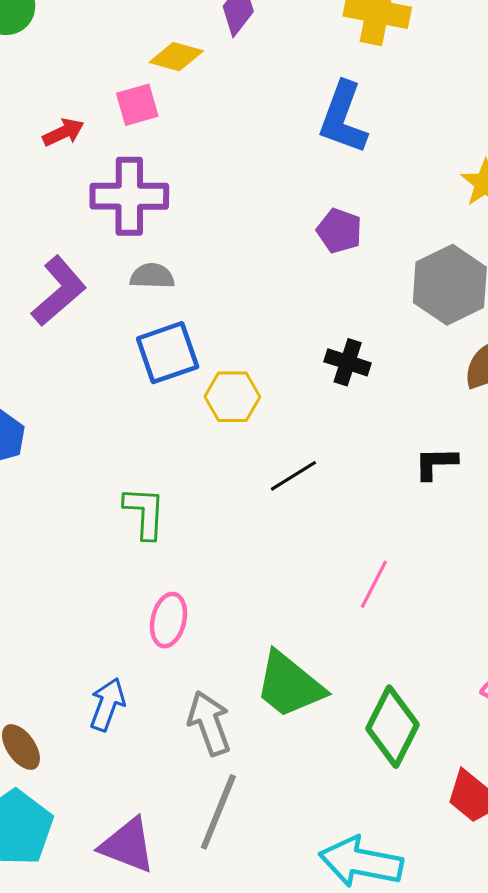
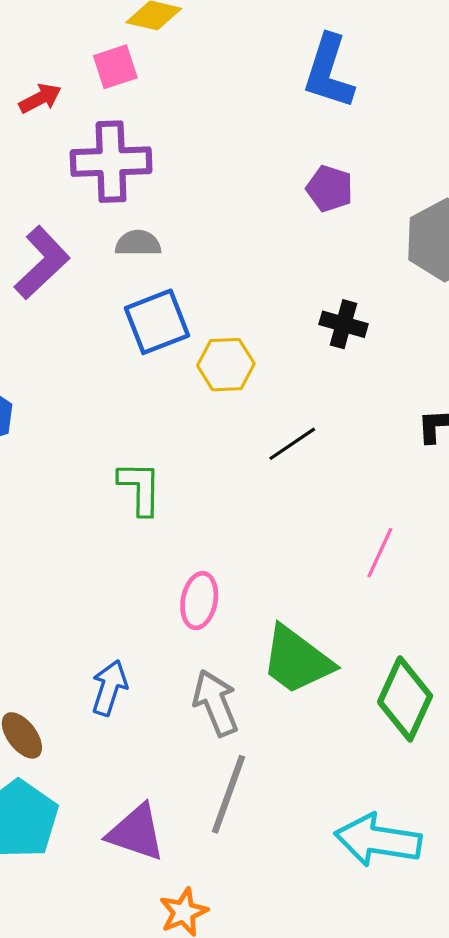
pink ellipse: (169, 620) -> (199, 601), moved

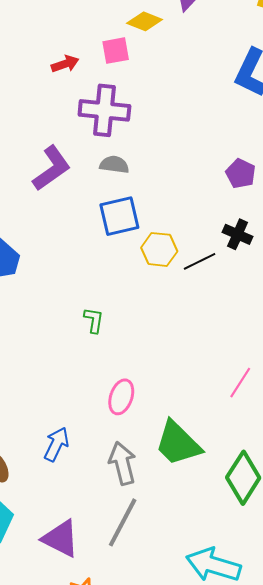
purple pentagon: (330, 189) -> (241, 174), moved
black line: (292, 444) -> (200, 261), moved
green L-shape: (140, 488) -> (94, 320), size x0.7

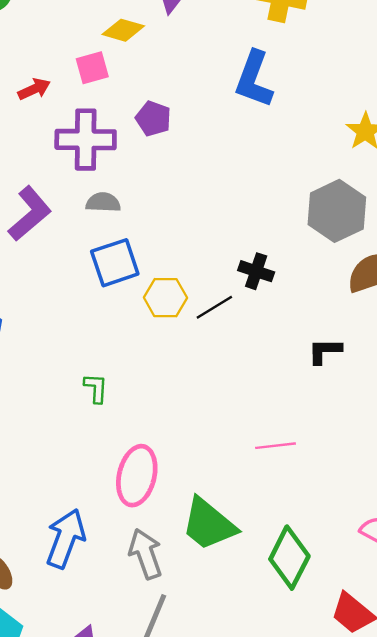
purple pentagon: (241, 174) -> (153, 119), moved
pink line: (240, 383) -> (276, 446), turned 56
pink ellipse: (121, 397) -> (137, 476), size x1.4
blue arrow: (56, 444) -> (66, 539), size x1.4

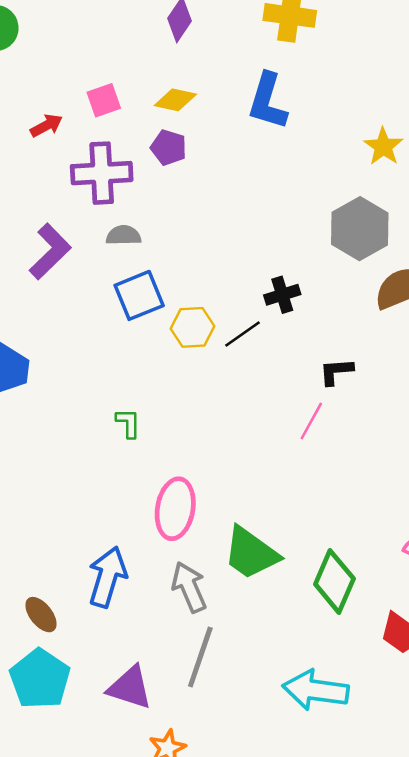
yellow diamond: (123, 30) -> (175, 100), moved
black cross: (256, 271) -> (282, 295), turned -32
black L-shape: (325, 351) -> (336, 372), moved
pink line: (276, 446) -> (311, 421), moved, turned -51

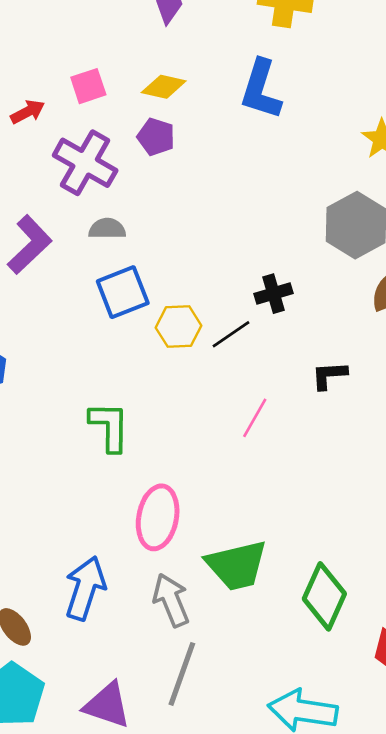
purple cross: (102, 173) -> (85, 163), turned 32
pink line: (311, 421) -> (255, 418), moved
green L-shape: (128, 423) -> (109, 427), size x1.6
green trapezoid: (251, 553) -> (237, 565), turned -50

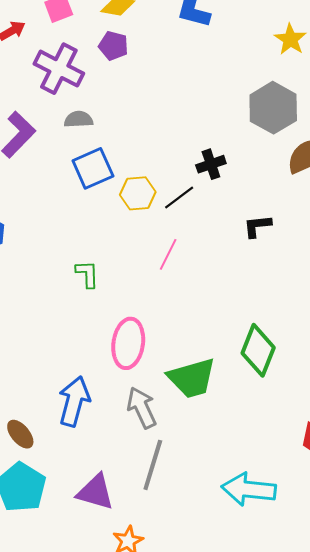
pink line: (255, 418) -> (168, 254), moved
green L-shape: (109, 427) -> (87, 274), size x0.7
green diamond: (324, 596) -> (258, 350), moved

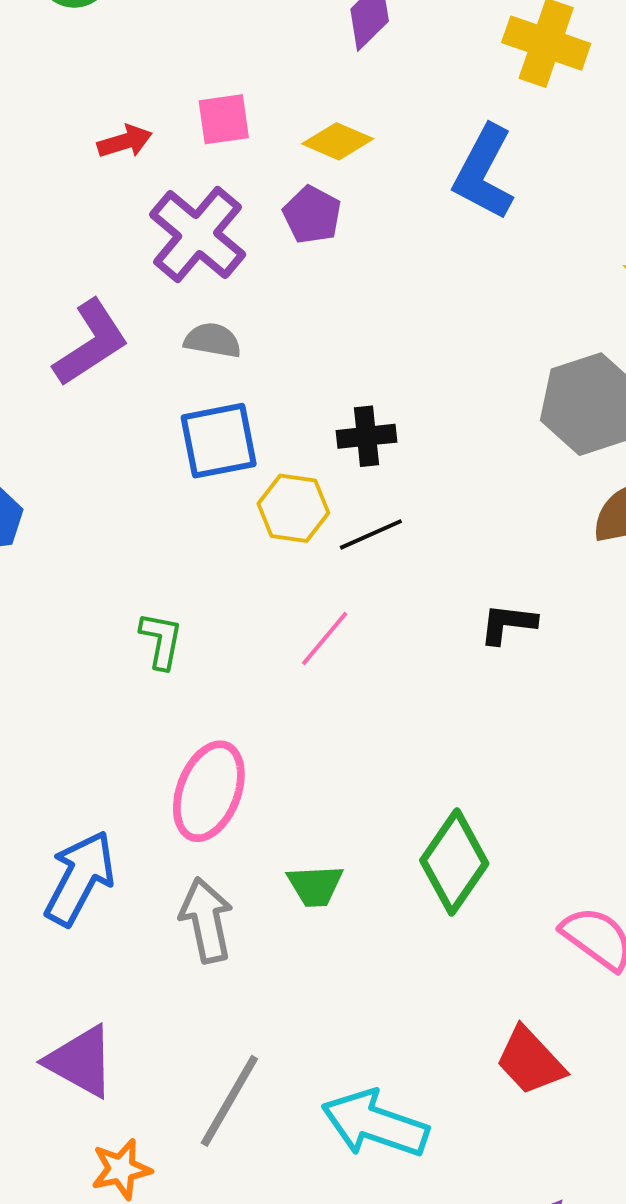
black cross: (211, 164) -> (367, 436), moved
green trapezoid: (192, 378) -> (315, 886), size x0.6
gray line: (153, 465) -> (229, 1101), moved

